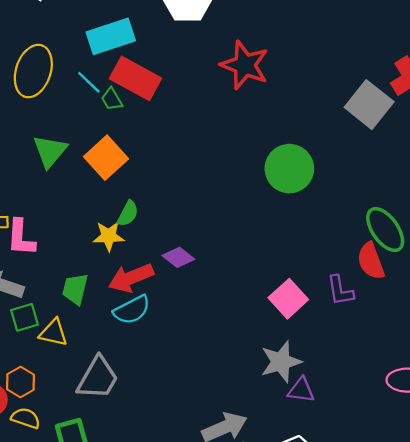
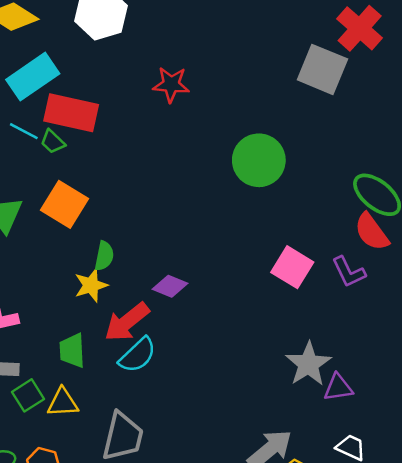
red star: (245, 65) -> (171, 84), moved, size x0.7
pink square: (288, 299) -> (292, 267), moved

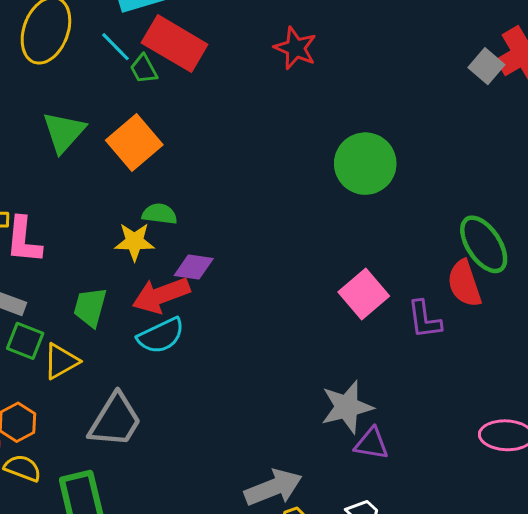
gray square: (322, 69) -> (486, 66), moved, size x0.6
green semicircle: (104, 256) -> (160, 214), turned -112
purple diamond: (170, 286) -> (194, 267), moved, turned -32
green square: (28, 395) -> (25, 341), turned 36
yellow triangle: (63, 403) -> (61, 361), turned -44

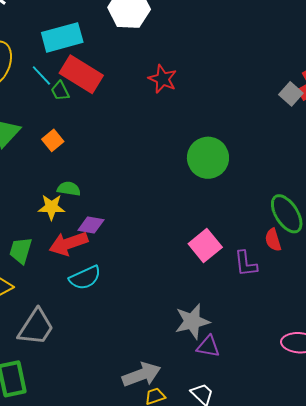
orange square: (134, 143) -> (53, 140), size x0.6
red semicircle: (464, 283) -> (273, 240), size x0.7
cyan semicircle: (161, 336) -> (85, 278), moved

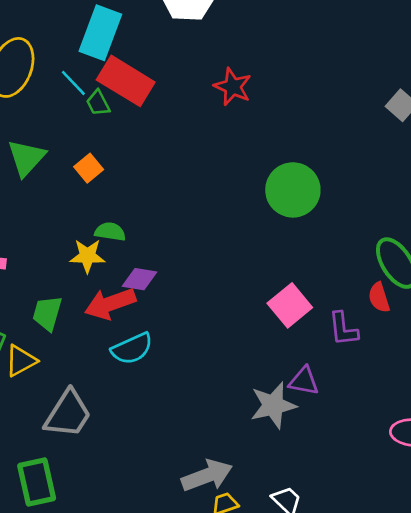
cyan rectangle: (62, 37) -> (100, 33), turned -54
purple triangle: (208, 346) -> (304, 381), moved

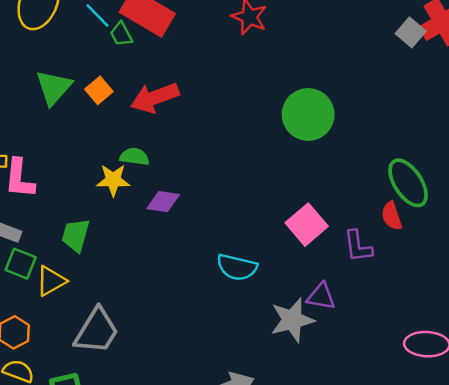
orange square: (89, 168) -> (99, 90), moved
red arrow: (110, 304) -> (155, 98), moved
cyan semicircle: (132, 349) -> (237, 267), moved, turned 39

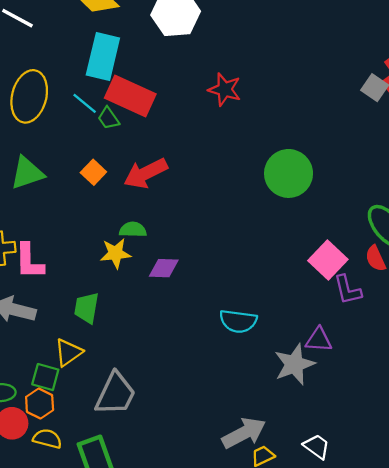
green triangle: (54, 87) -> (27, 173), moved, turned 36
pink square: (307, 225) -> (328, 260), moved
green square: (21, 264) -> (45, 377), moved

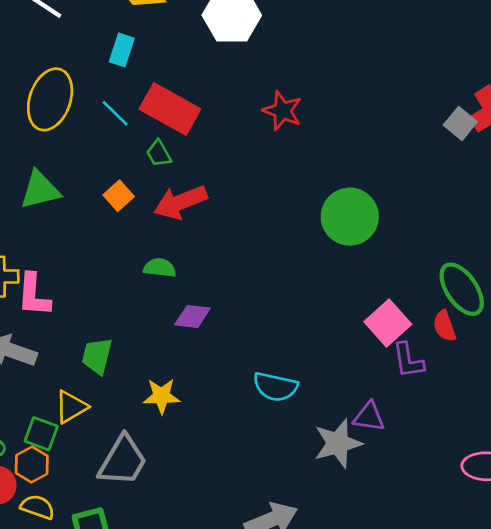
cyan rectangle: (103, 56) -> (122, 50), moved, size x0.6
green trapezoid: (108, 118) -> (159, 154), moved
yellow star: (116, 253) -> (162, 396), moved

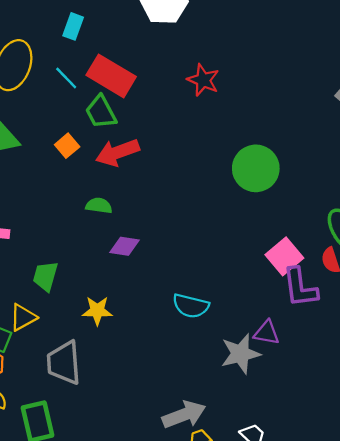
green trapezoid: (159, 154) -> (101, 112), size x1.5
purple L-shape: (408, 360) -> (300, 287), size x1.4
gray trapezoid: (123, 461) -> (64, 363), turned 144

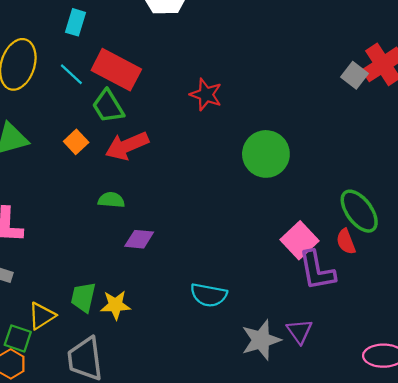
red star: (203, 80) -> (206, 95), moved
green trapezoid: (45, 276) -> (83, 297), moved
purple triangle: (267, 333) -> (299, 331), moved, turned 48

